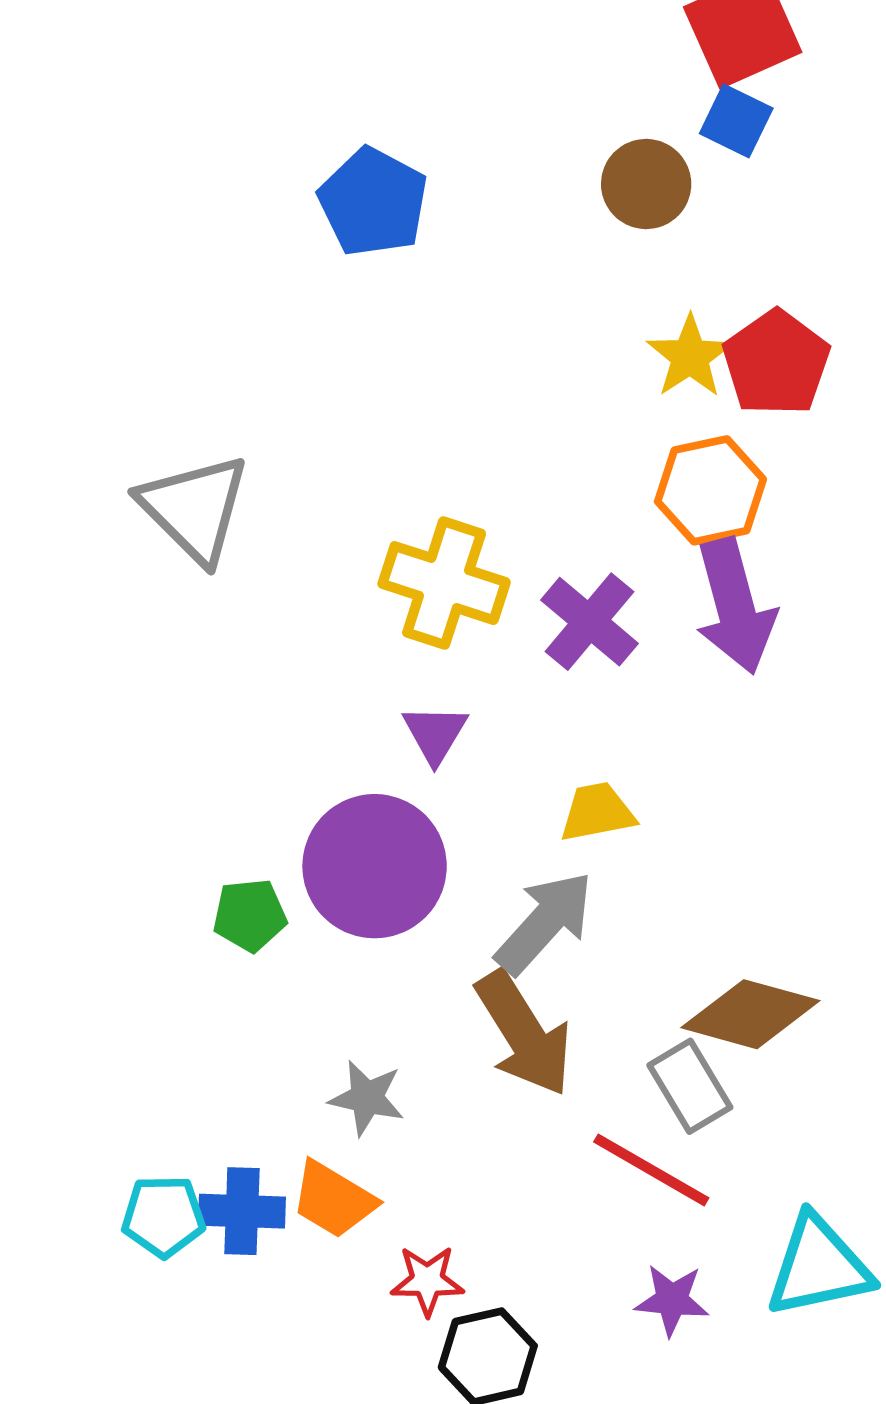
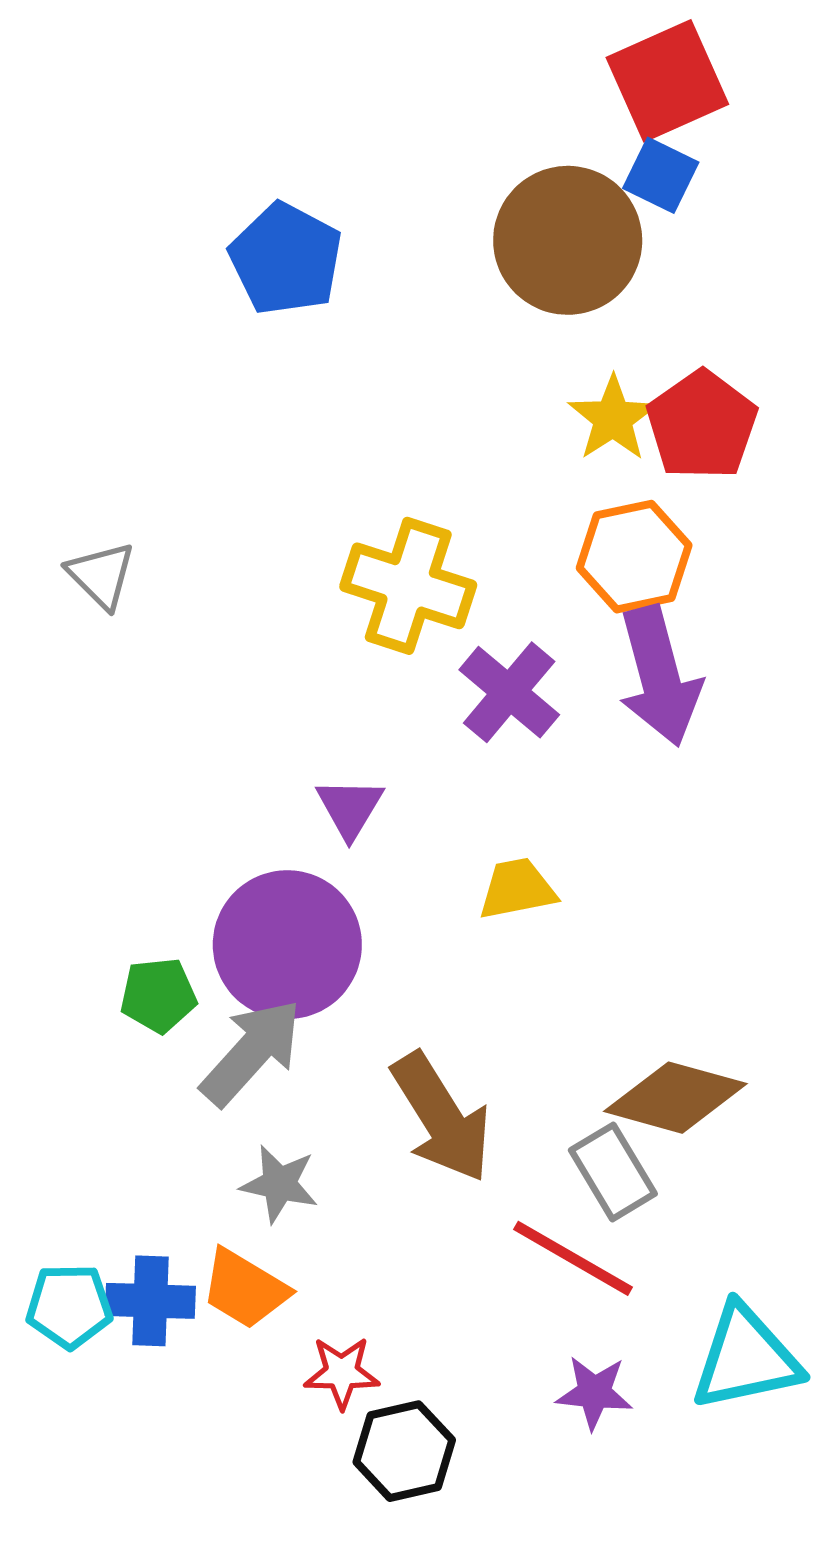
brown circle: (646, 184) -> (568, 240), size x1.6
gray triangle: (194, 508) -> (101, 575), size x0.6
yellow cross: (444, 583) -> (408, 586), moved
gray arrow: (544, 923) -> (251, 1052), moved

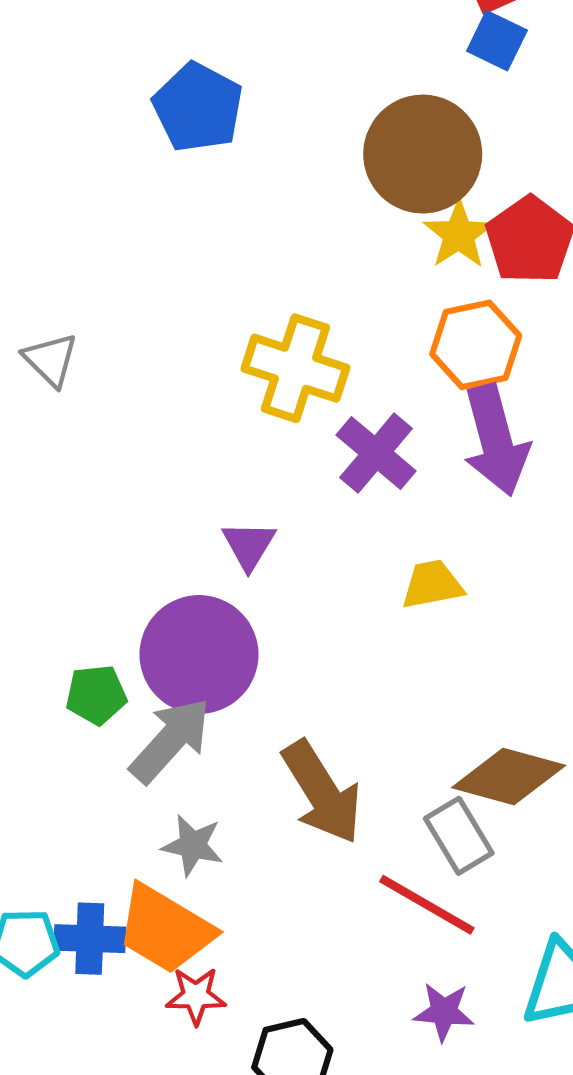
brown circle: (568, 240) -> (423, 154), moved
yellow trapezoid: (517, 889) -> (432, 585), moved
orange trapezoid: (245, 1289) -> (165, 929), size x1.4
red star: (342, 1373) -> (196, 996), moved

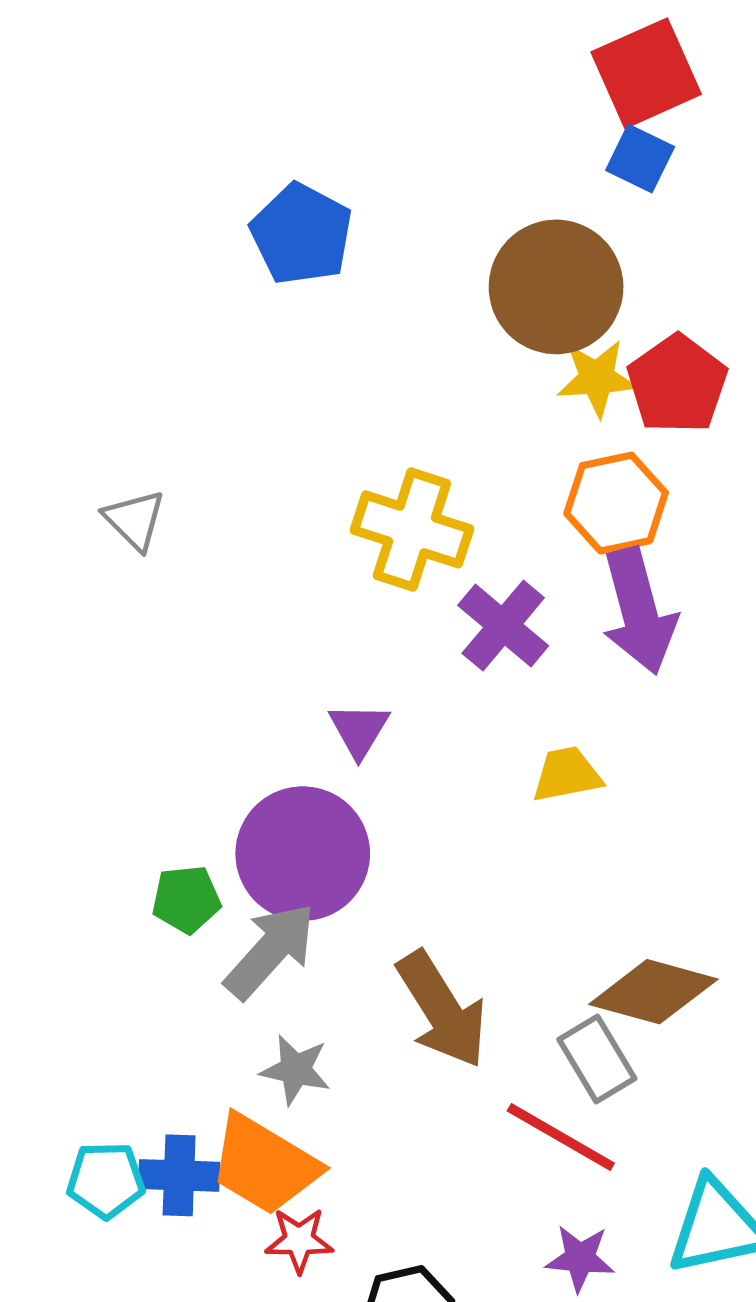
yellow star: (459, 235) -> (597, 378), turned 30

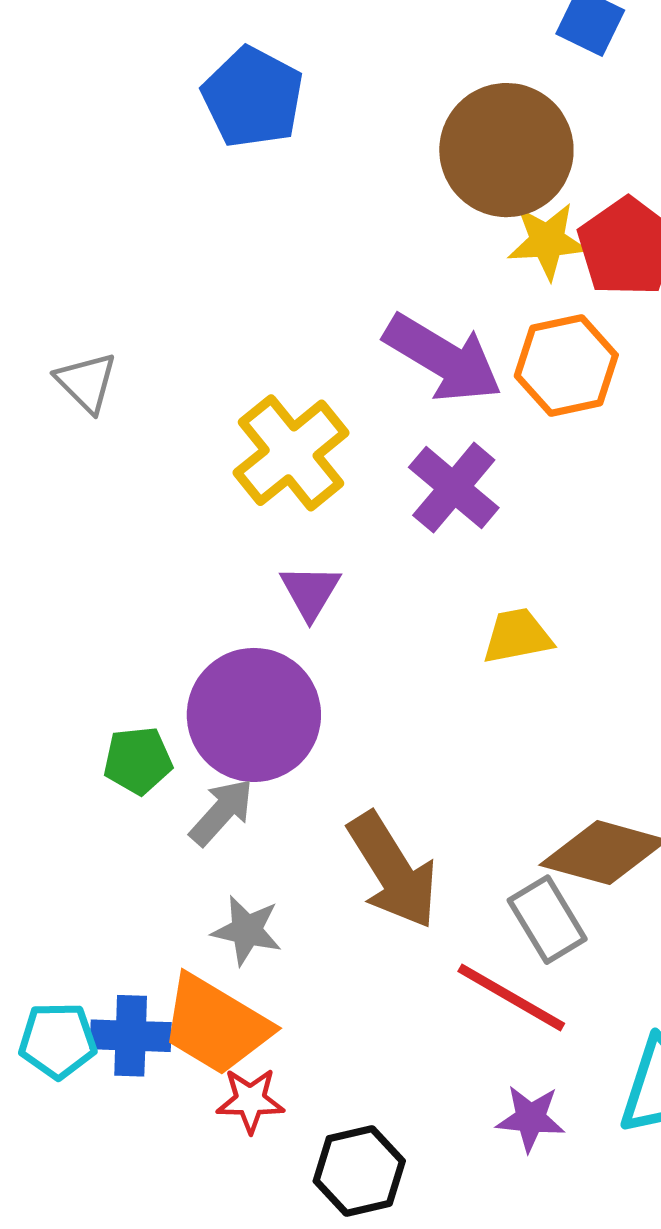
yellow cross: (412, 529) -> (291, 453), moved, turned 33
purple arrow: (639, 611) -> (443, 358), moved, turned -44
gray arrow: (270, 951) -> (222, 812), size x0.7

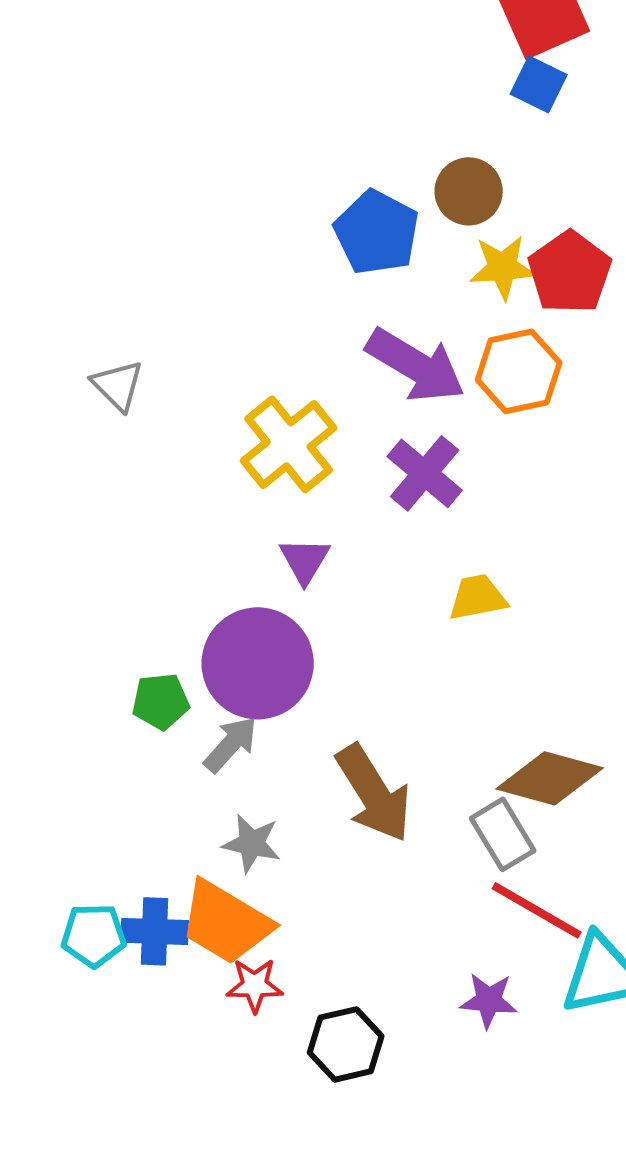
blue pentagon: (253, 97) -> (377, 232), moved
brown circle: (506, 150) -> (469, 191), size x0.6
red line: (511, 997) -> (537, 910), moved

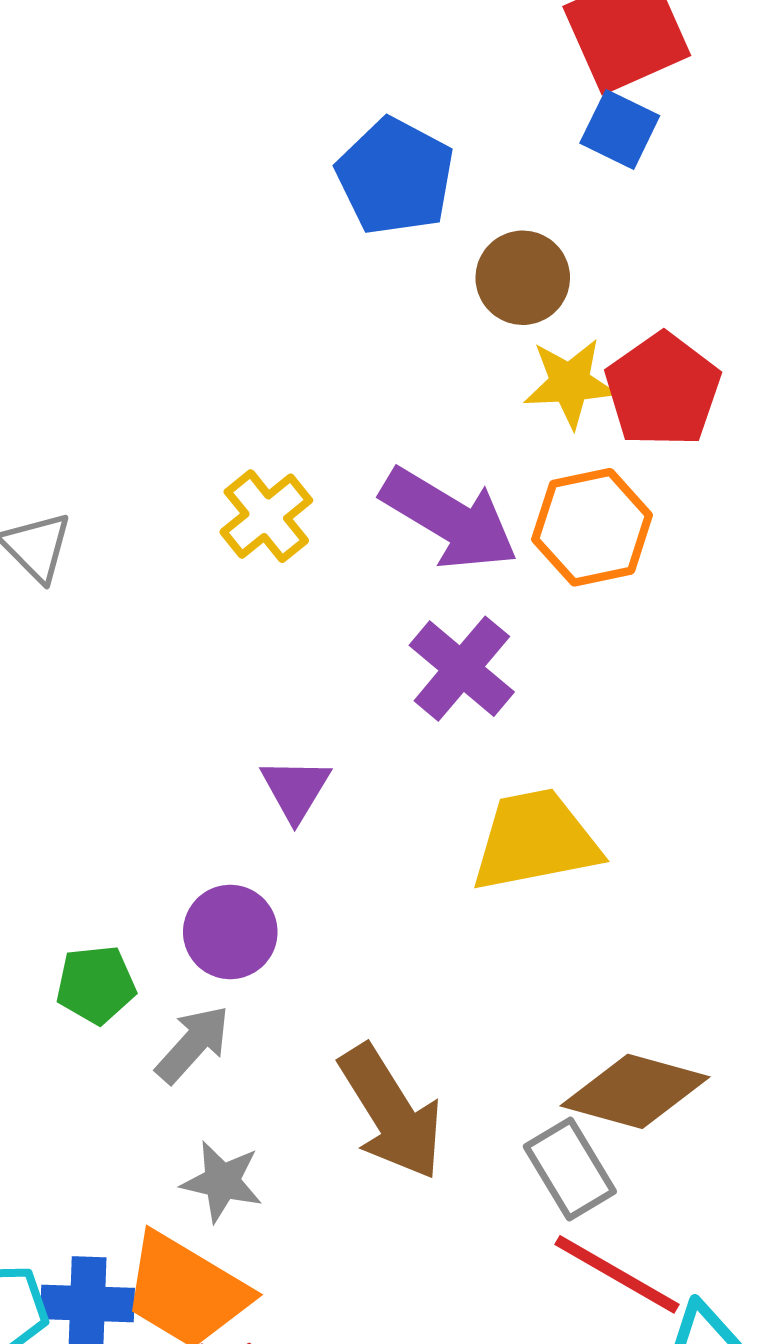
blue pentagon: (377, 232) -> (395, 177), moved
yellow cross: (289, 444) -> (266, 516), moved, size x0.7
yellow trapezoid: (478, 597) -> (535, 841), size x1.6
purple circle: (258, 663) -> (230, 932), size x0.6

